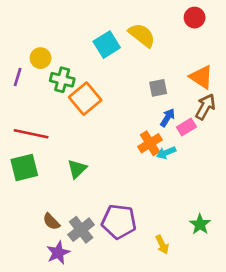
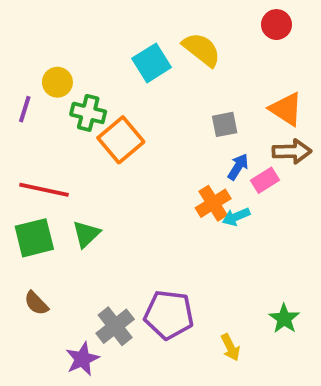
brown arrow: (205, 107) -> (292, 151), turned 60
green triangle: (77, 169) -> (86, 234), moved
brown semicircle: (51, 222) -> (36, 303), moved

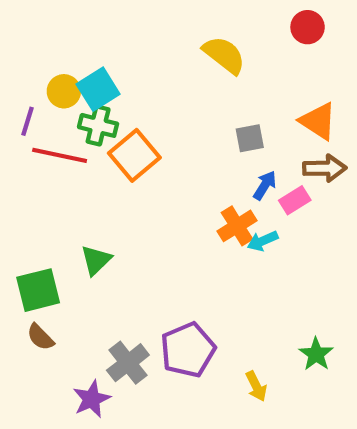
cyan square: (152, 63) -> (98, 89), moved
red line: (44, 190) -> (60, 155), moved
green square: (34, 238) -> (38, 290), moved
purple pentagon: (169, 315) -> (188, 350), turned -30

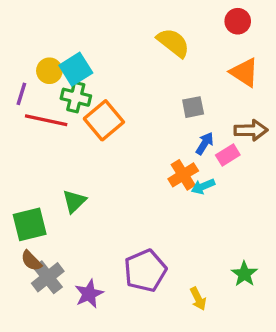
orange triangle: (318, 121) -> (244, 72), moved
gray cross: (128, 363) -> (48, 277), moved
purple star: (92, 399) -> (89, 294), moved

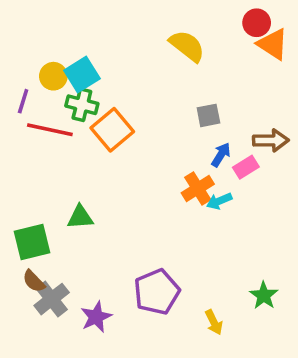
orange triangle: (244, 72) -> (273, 44), moved
green triangle: (74, 201) -> (80, 217), turned 40

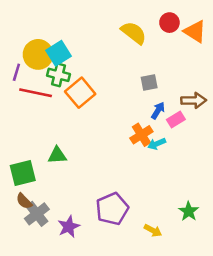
red circle: (257, 23) -> (169, 23), moved
yellow circle: (53, 76) -> (38, 54), size x1.5
yellow arrow: (214, 322) -> (153, 230), turned -36

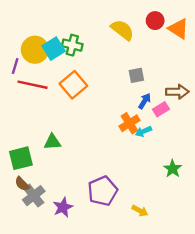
green cross: (58, 75) -> (72, 45), moved
green star: (189, 211) -> (173, 169), moved

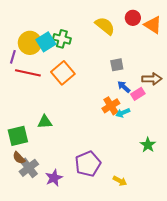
blue arrow: (145, 101) -> (124, 87), turned -80

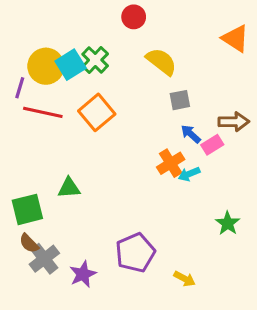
red circle: (133, 18) -> (134, 17), moved
yellow semicircle: (105, 26) -> (161, 62), moved
green cross: (62, 39) -> (95, 60), turned 30

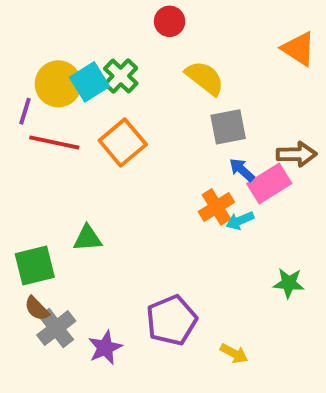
gray square: (180, 100) -> (228, 127), size x1.4
pink rectangle: (212, 145) -> (269, 183), size x1.5
green star: (228, 223) -> (289, 283), turned -30

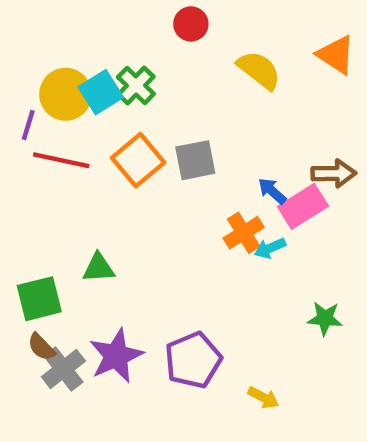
yellow semicircle: (205, 78) -> (259, 70), moved
gray square: (228, 127) -> (195, 160), moved
purple star: (105, 348) -> (116, 356), moved, size x1.4

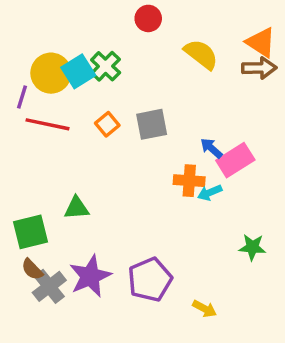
orange square: (138, 160) -> (107, 124), size x0.6
brown arrow: (334, 173) -> (259, 68), moved
orange cross: (244, 233) -> (189, 181), turned 36

